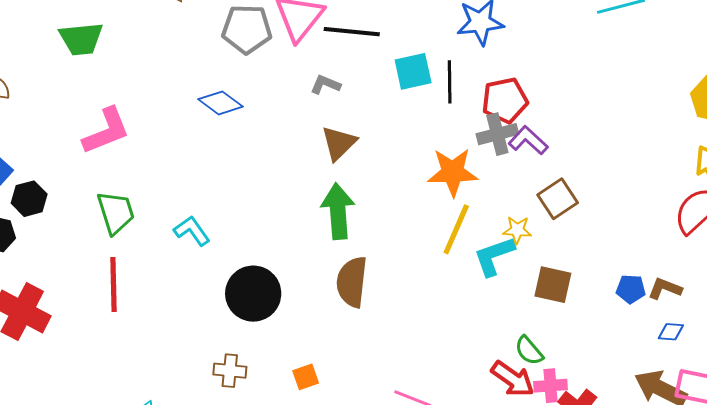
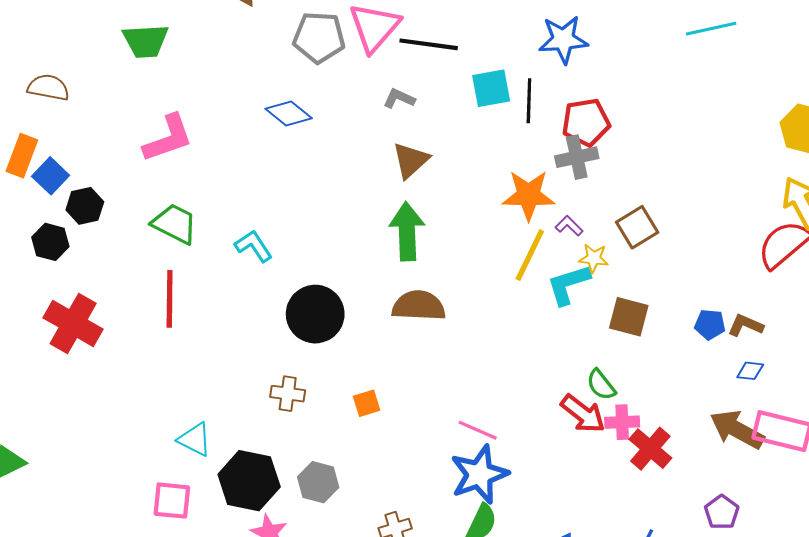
purple L-shape: (528, 140) -> (569, 226), moved, size x0.7
green trapezoid: (116, 212) -> (175, 224), turned -48
brown semicircle: (352, 282) -> (419, 306), turned 84

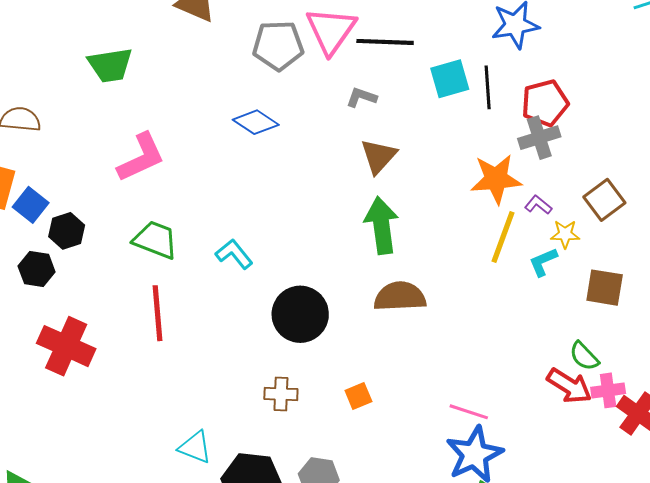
cyan L-shape: (568, 284) -> (543, 262), size x0.7

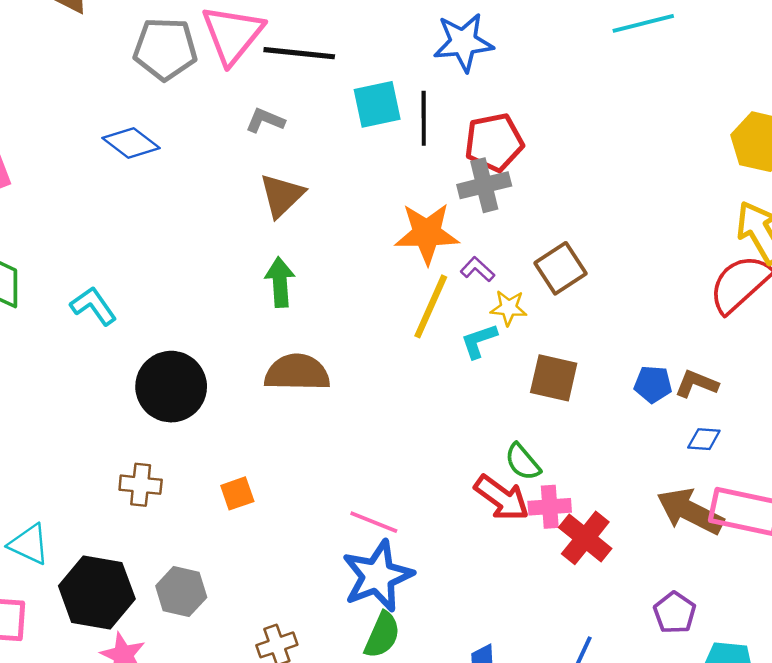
green arrow: (382, 225) -> (280, 282), size x0.7

